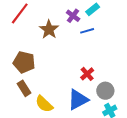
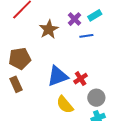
brown pentagon: (24, 62) -> (20, 58), turned -30
blue triangle: (78, 100) -> (58, 76), moved
yellow semicircle: (44, 104) -> (65, 105), moved

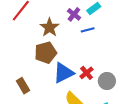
brown pentagon: (20, 58) -> (46, 53), moved
gray circle: (96, 98) -> (107, 81), moved

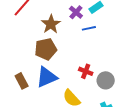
blue triangle: (64, 73) -> (47, 77), moved
red cross: (87, 73) -> (86, 71), turned -32

